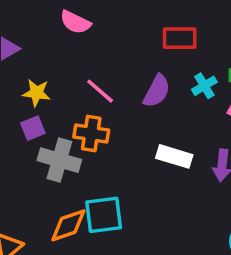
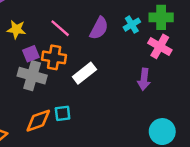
purple square: (33, 128) -> (31, 54), moved
white rectangle: (174, 156) -> (84, 73), moved, turned -55
cyan square: (104, 215) -> (63, 113), size x0.6

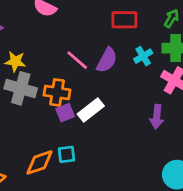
pink line: (60, 28) -> (77, 60), moved
purple square: (31, 54) -> (65, 113), moved
gray cross: (32, 76) -> (21, 88), moved

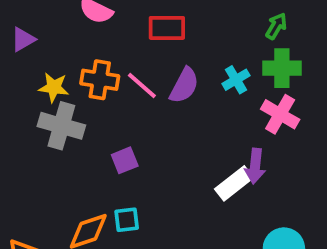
red rectangle: (124, 20) -> (167, 28), moved
orange cross: (57, 92) -> (100, 80), moved
white rectangle: (91, 110) -> (234, 183), moved

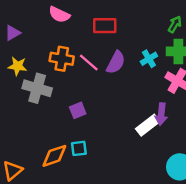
yellow star: (54, 87) -> (17, 66), moved

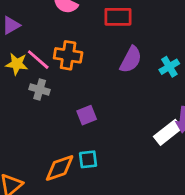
cyan cross: (149, 59) -> (169, 67), moved
pink line: (89, 62) -> (38, 60), moved
gray cross: (37, 88) -> (40, 90), size x0.6

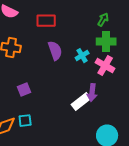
purple semicircle: (131, 60) -> (55, 51), turned -48

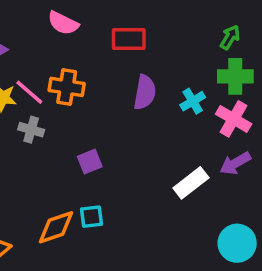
purple semicircle: (55, 51) -> (145, 92), turned 30
purple arrow: (92, 93) -> (235, 163), moved, turned 54

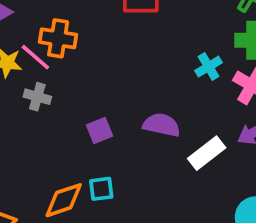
orange cross: (67, 87) -> (58, 38), moved
purple semicircle: (145, 92) -> (162, 125), moved, turned -88

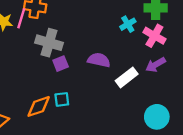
pink line: (35, 57) -> (21, 18), turned 66
gray cross: (37, 97) -> (49, 43), moved, size x1.6

